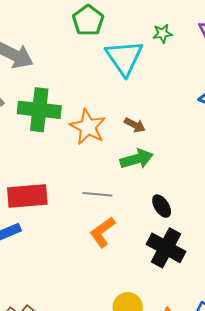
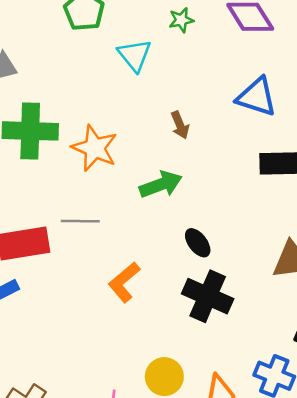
cyan triangle: (124, 58) -> (135, 55), size x0.7
brown arrow: (135, 125) -> (180, 125), moved, turned 45
gray line: (97, 194) -> (80, 221), moved

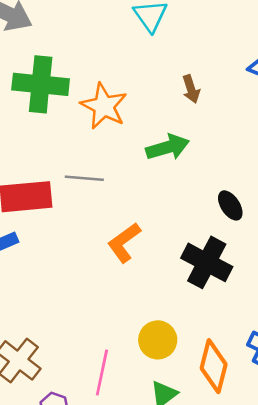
black ellipse: (198, 243) -> (230, 205), moved

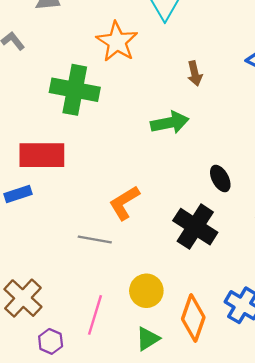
green cross: (41, 84) -> (75, 90), moved
orange star: (104, 106) -> (117, 42), moved
gray line: (84, 178) -> (95, 240), moved

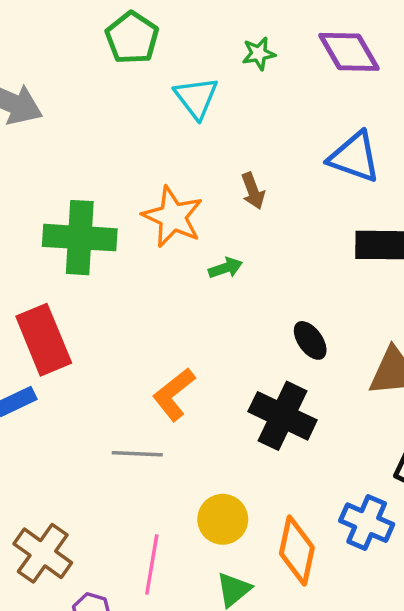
orange star: (117, 42) -> (173, 217), moved
green arrow: (170, 123) -> (225, 268), size x0.6
red rectangle: (42, 155) -> (44, 340), turned 75

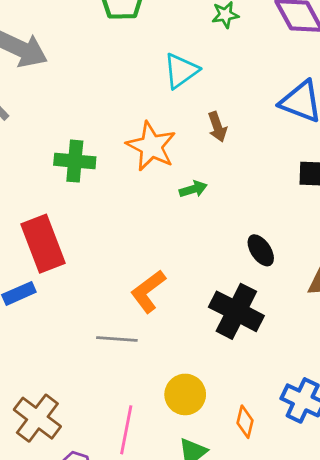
cyan triangle: (196, 98) -> (181, 71), moved, turned 30
green cross: (80, 238) -> (75, 161), size x0.7
orange diamond: (297, 551) -> (245, 422), size x0.6

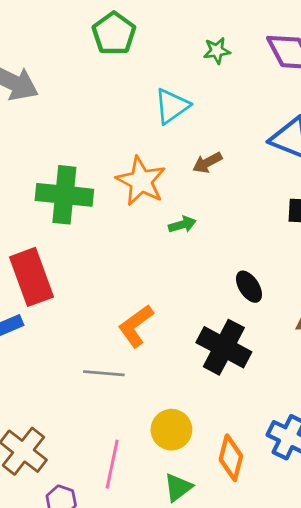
brown arrow: (217, 127) -> (207, 163), turned 80
green cross: (75, 161) -> (64, 195), size x1.4
orange diamond: (245, 422) -> (231, 458), size x1.4

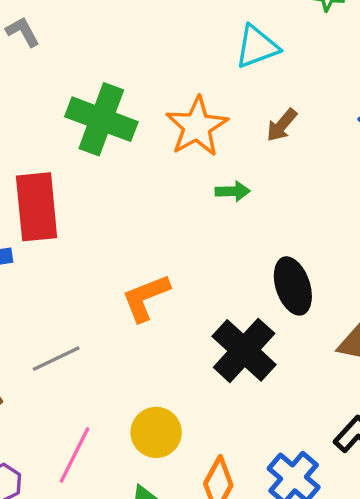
brown arrow: (207, 163) -> (282, 125), turned -36
black ellipse: (249, 287) -> (293, 286), size x1.4
gray line: (104, 373) -> (56, 359), moved, turned -45

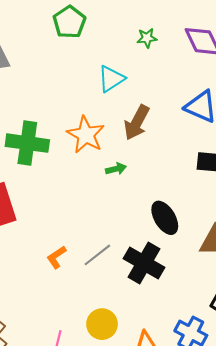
brown arrow: (282, 125) -> (137, 123), size x1.6
orange L-shape: (146, 298) -> (56, 257), moved, size x0.7
gray line: (56, 359) -> (97, 255), moved

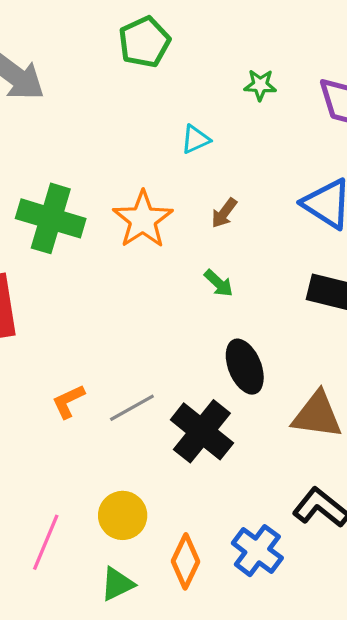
cyan triangle: (111, 79) -> (195, 139), size x0.7
brown arrow: (137, 123) -> (224, 213), size x0.6
green arrow: (116, 169) -> (219, 283), moved, turned 48

